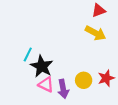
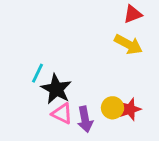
red star: (106, 78) -> (130, 109), moved

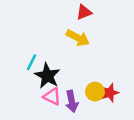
red triangle: (133, 14) -> (84, 12), moved
yellow arrow: (128, 44) -> (78, 38), moved

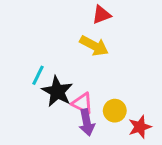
red star: (110, 93) -> (140, 127), moved
pink triangle: (52, 96) -> (82, 103), moved

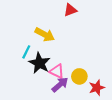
yellow arrow: (94, 46) -> (45, 35), moved
purple arrow: (87, 122) -> (60, 85), turned -120

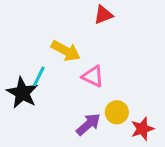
black star: (40, 63) -> (22, 93), moved
pink triangle: (57, 71) -> (93, 76), moved

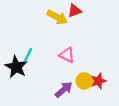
yellow arrow: (66, 51) -> (57, 17), moved
red star: (142, 129) -> (98, 81), moved

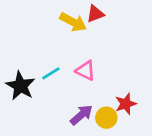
cyan line: (28, 55) -> (51, 73), moved, turned 32
yellow circle: (84, 81) -> (106, 118), moved

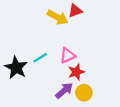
pink triangle: (86, 71) -> (68, 56), turned -49
red star: (126, 104) -> (76, 72), moved

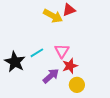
pink triangle: (68, 56) -> (62, 51), turned -35
purple arrow: (64, 91) -> (51, 76), moved

